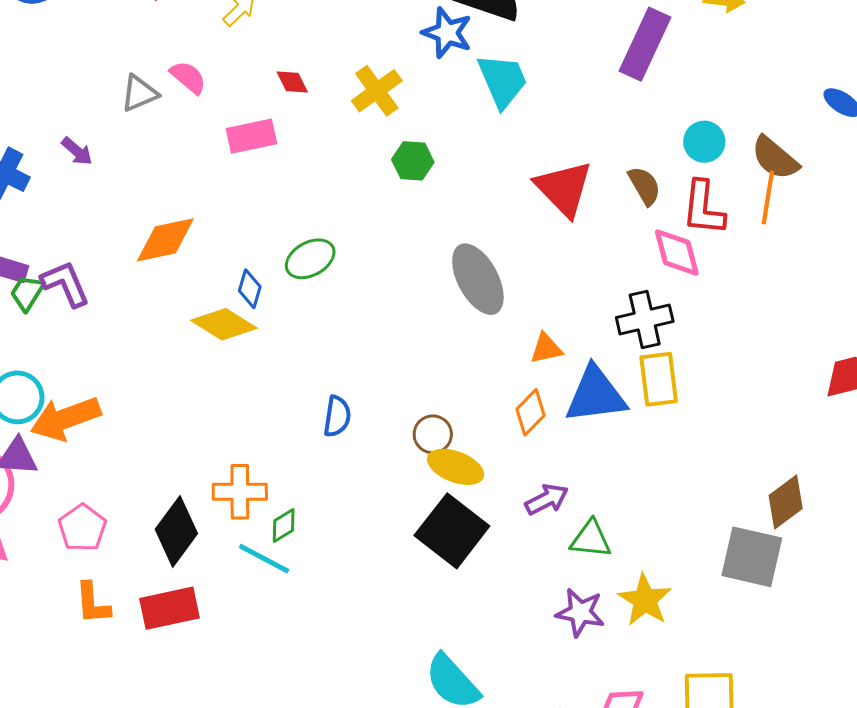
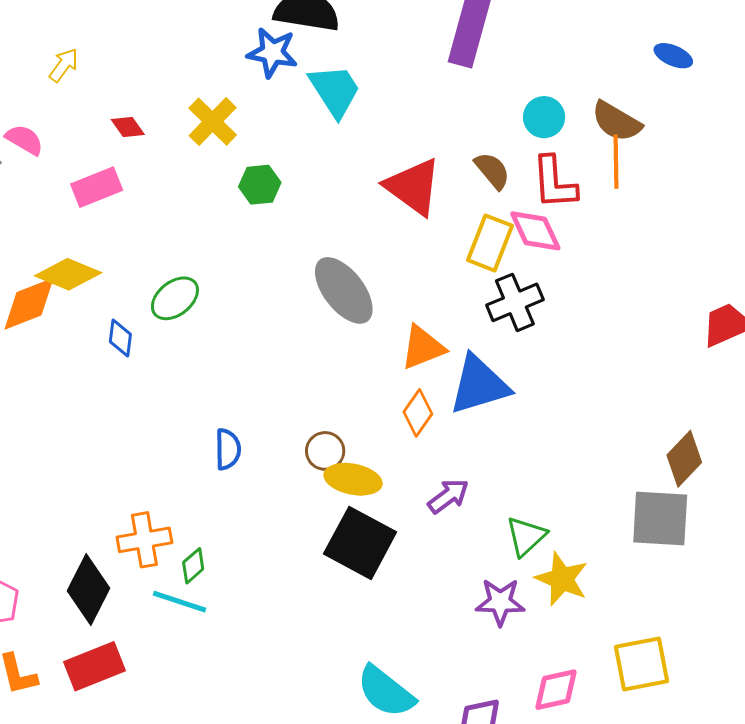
yellow diamond: (224, 324) -> (68, 274), moved
orange triangle: (546, 349) -> (423, 347), size x1.4
yellow rectangle: (659, 379) -> (490, 243), moved, turned 38
green triangle: (591, 539) -> (526, 536), moved, turned -39

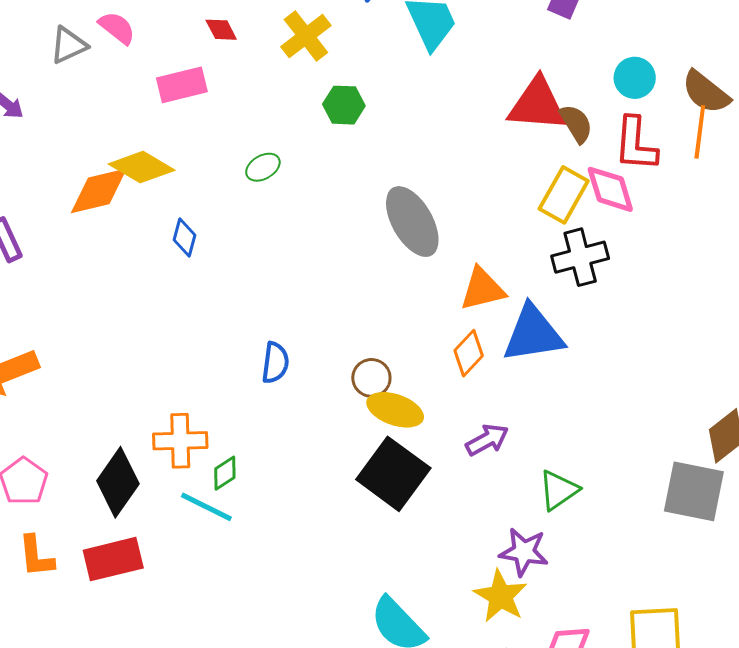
red triangle: (413, 187) -> (537, 105), moved, turned -40
green ellipse: (175, 298) -> (263, 167), moved, size x0.7
yellow star: (562, 579) -> (500, 596), moved

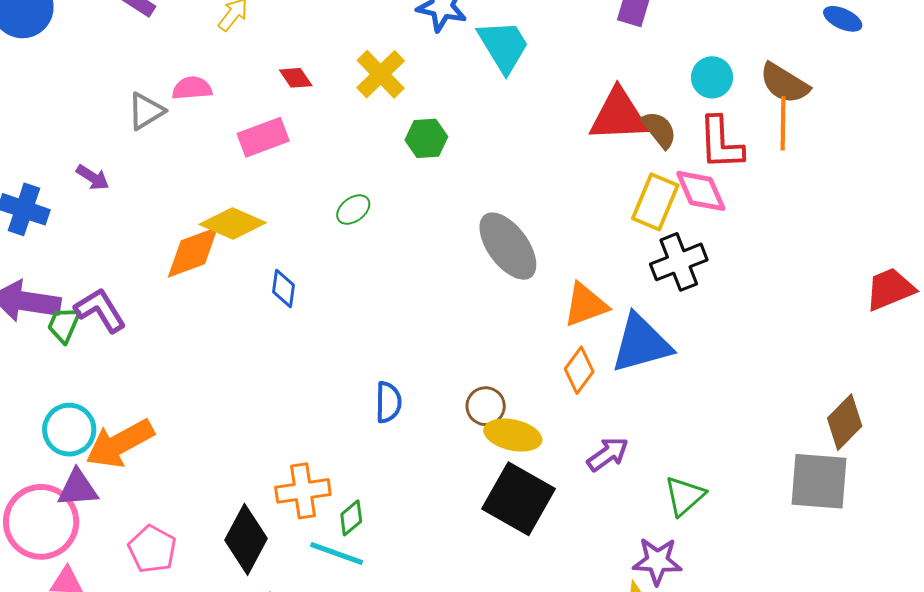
pink semicircle: (117, 28) -> (192, 88), turned -36

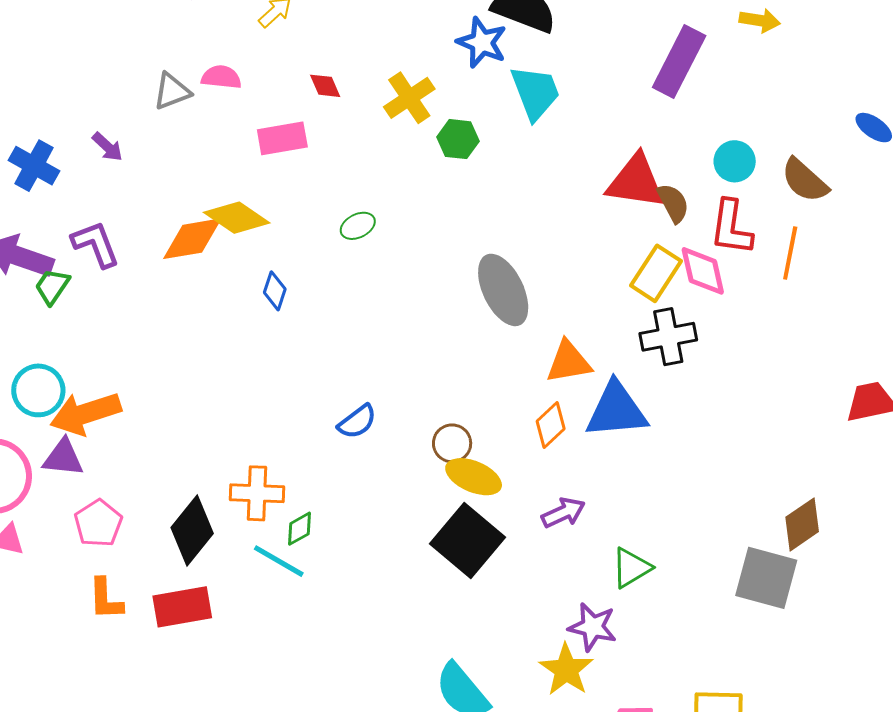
orange line: (783, 123) -> (790, 253), moved
green hexagon: (426, 138) -> (458, 139), moved
purple L-shape: (100, 310) -> (96, 244), moved
blue semicircle: (388, 402) -> (357, 422), turned 42
purple triangle: (78, 488) -> (63, 458), moved

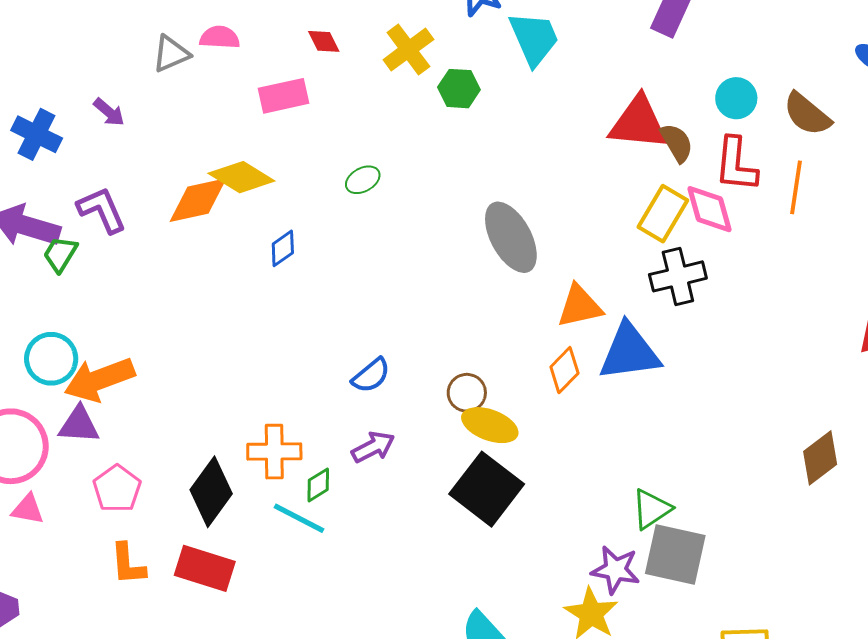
blue diamond: (275, 291) -> (283, 248), turned 39
purple arrow: (563, 513) -> (373, 447), moved
gray square: (766, 578) -> (675, 554), moved
red rectangle: (182, 607) -> (205, 568), turned 30

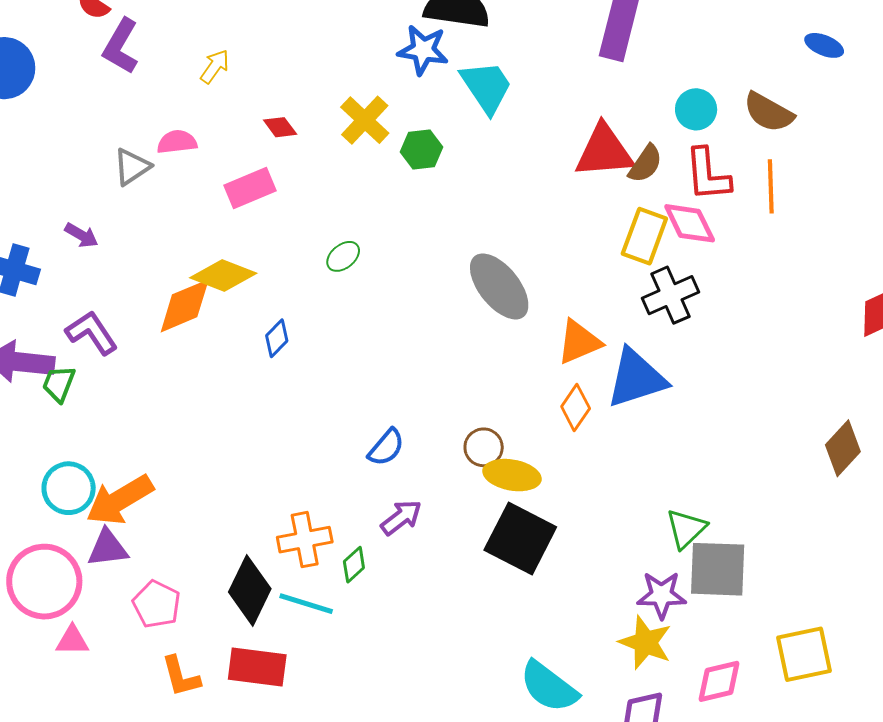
brown semicircle: (677, 143) -> (645, 164), turned 75
cyan line: (299, 518) -> (306, 604), moved

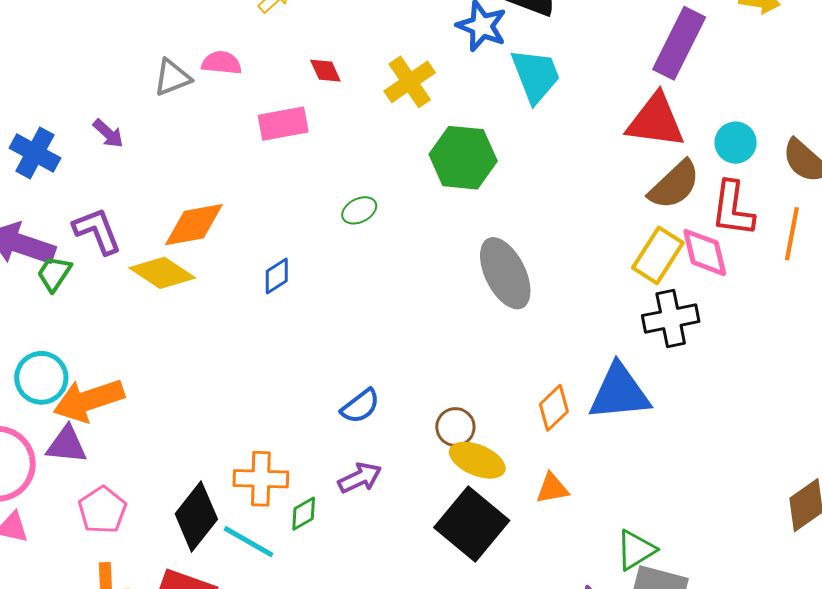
green hexagon: (421, 149) -> (463, 158), moved, size x1.6
red triangle: (604, 151) -> (656, 121), moved
brown semicircle: (645, 164) -> (674, 185), size x1.4
yellow diamond: (223, 276) -> (162, 273), moved
orange triangle: (579, 342) -> (552, 488), moved, size x0.7

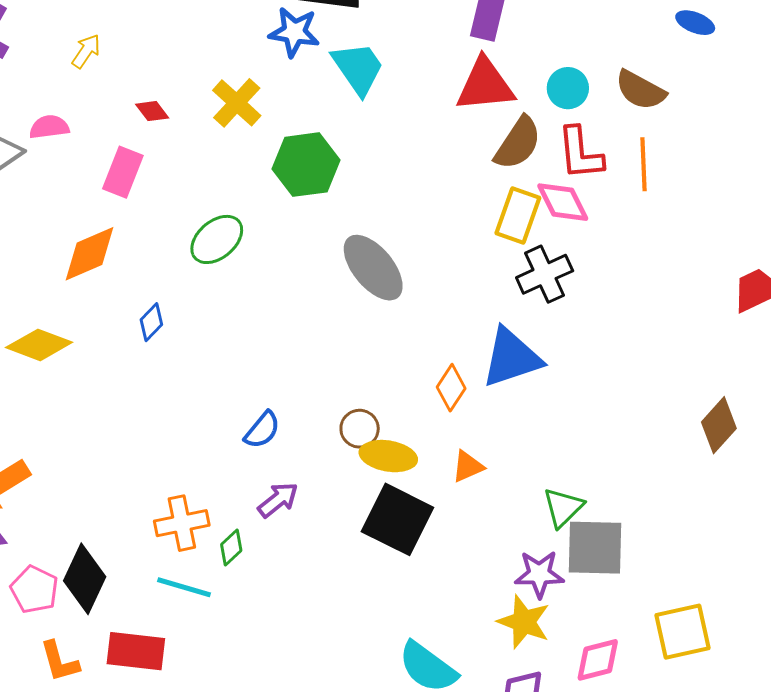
pink rectangle: (283, 124) -> (123, 172), turned -45
green ellipse: (359, 210) -> (217, 239), size x1.6
orange diamond: (194, 225) -> (90, 254), moved
black diamond: (196, 517) -> (85, 579), moved

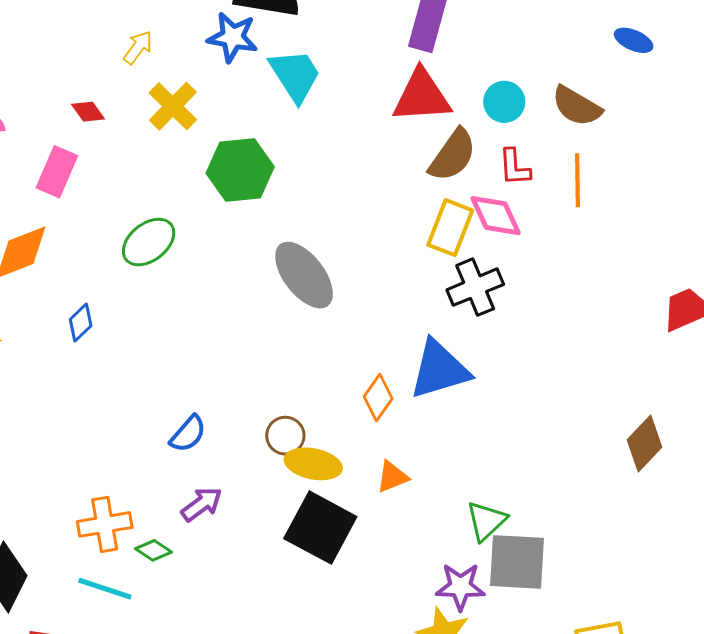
yellow arrow: (86, 51) -> (138, 47), moved
red L-shape: (580, 153) -> (515, 167), size x0.7
green diamond: (231, 547) -> (153, 550), turned 75

